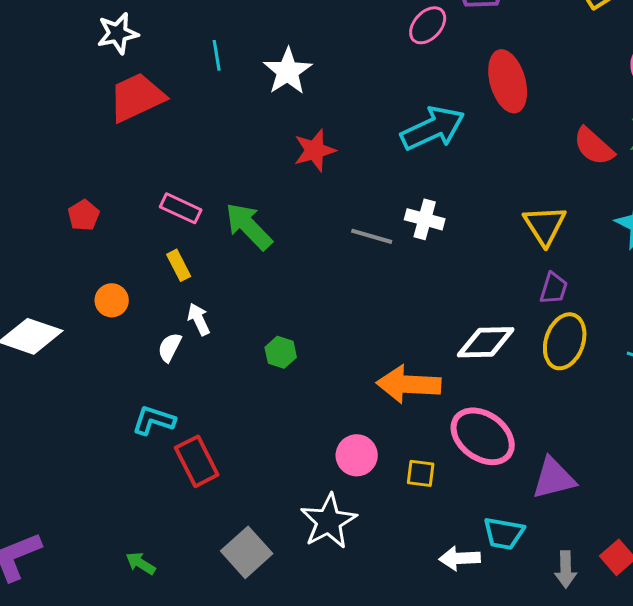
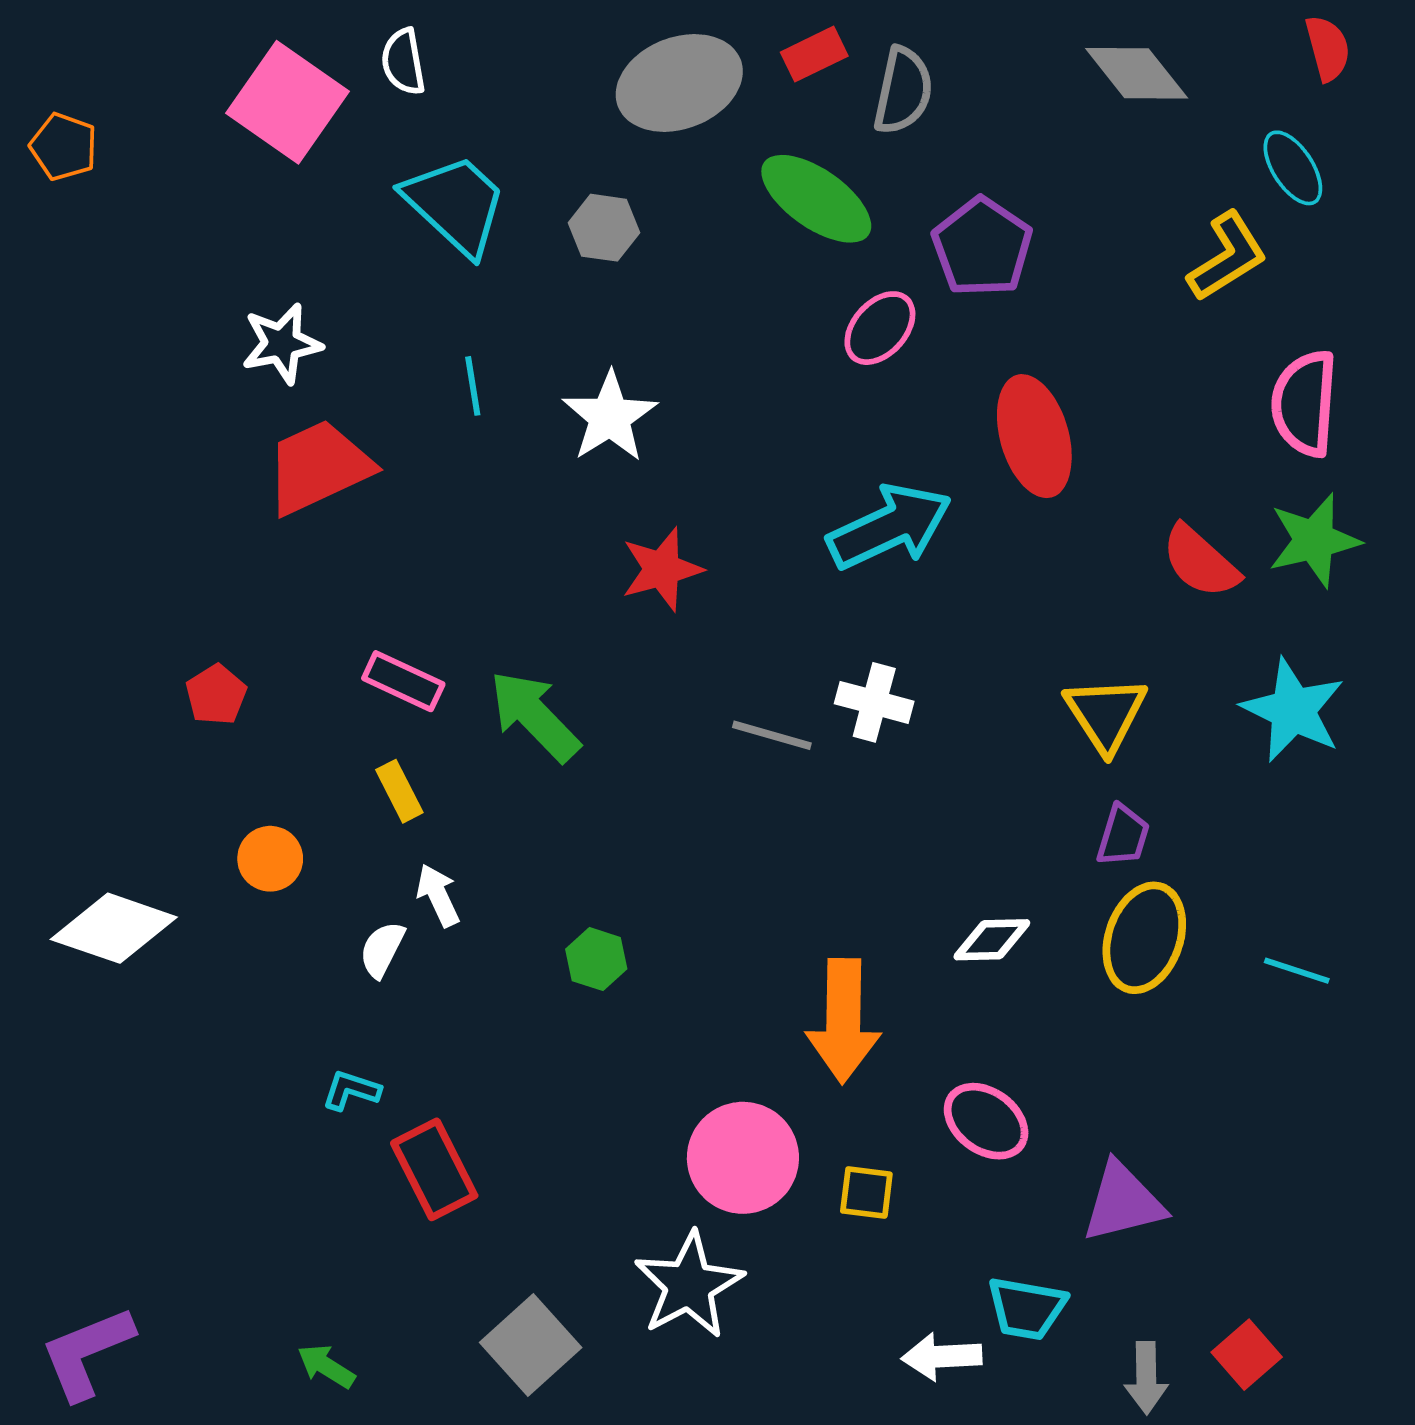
white diamond: (486, 342) -> (992, 940), size x0.7
orange arrow: (409, 384) -> (843, 1021), turned -92
cyan L-shape: (154, 420) -> (351, 1090), size x0.7
pink ellipse: (483, 436) -> (986, 1121), size x0.7
pink circle: (357, 455) -> (743, 1158), size x1.4

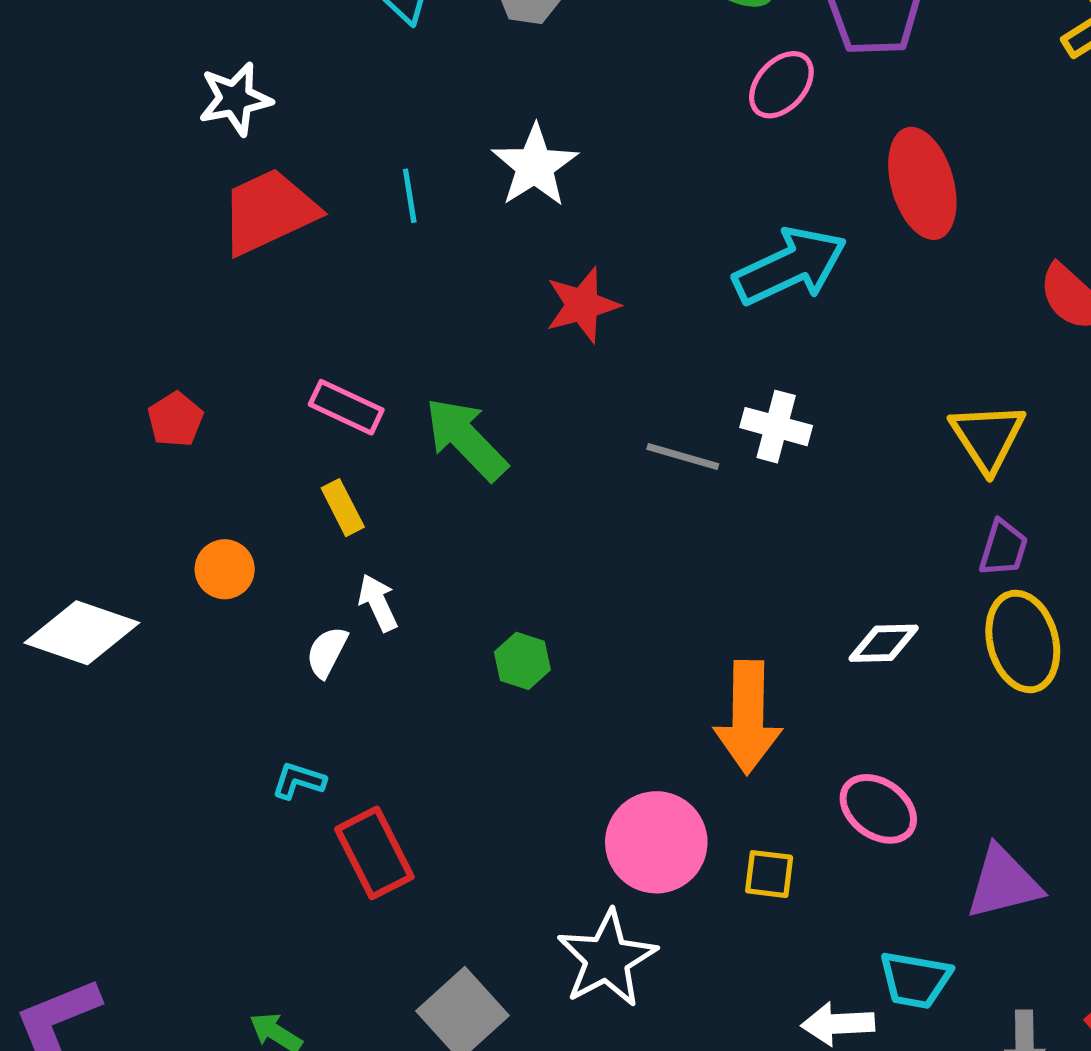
cyan line: (473, 386) -> (410, 196), moved
yellow ellipse: (1144, 938) -> (1023, 641), turned -34

